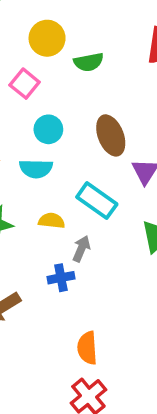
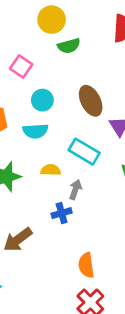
yellow circle: (47, 38) -> (52, 20), moved

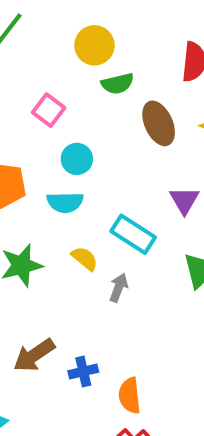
brown ellipse: (91, 101) -> (159, 123), moved
yellow semicircle: (51, 170) -> (85, 259), turned 36
blue cross: (62, 213) -> (83, 371), moved

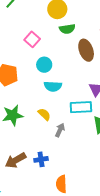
cyan semicircle: (65, 202) -> (53, 86), moved
cyan rectangle: (133, 234) -> (81, 107), moved, turned -40
blue cross: (83, 371) -> (41, 159), moved

